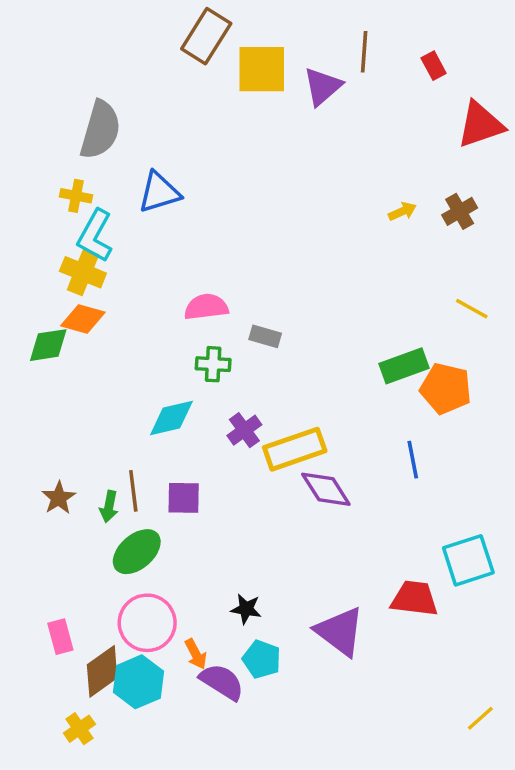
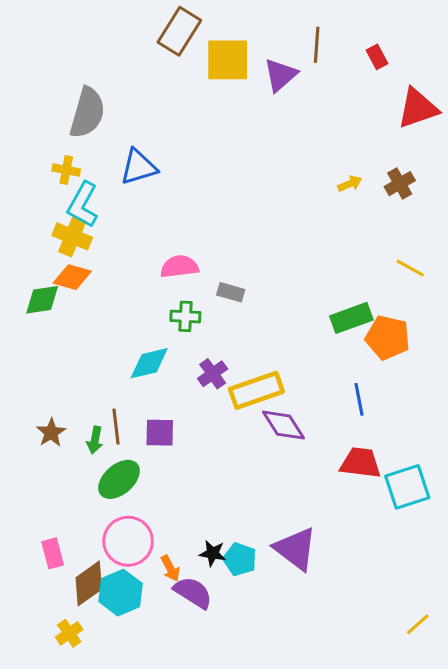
red trapezoid: (414, 598) -> (360, 463), moved
black star: (246, 609) -> (213, 553), moved
cyan pentagon: (262, 659) -> (240, 559), moved

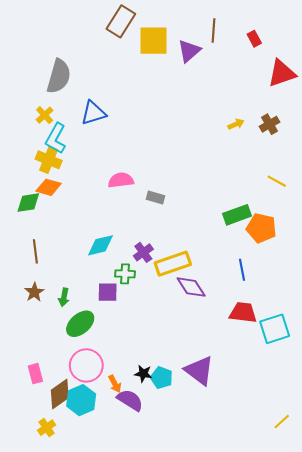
yellow cross: (66, 170) -> (45, 115), turned 36
green cross: (185, 316) -> (125, 274), moved
brown line: (116, 427) -> (35, 251), moved

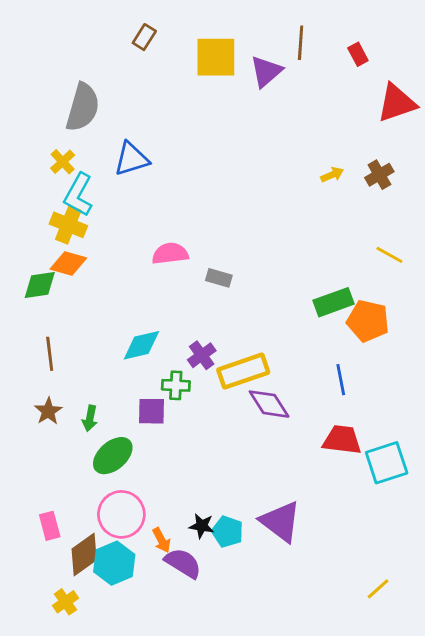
brown rectangle: (121, 21) -> (144, 37), moved, size x0.6
yellow line: (282, 421) -> (378, 589), moved

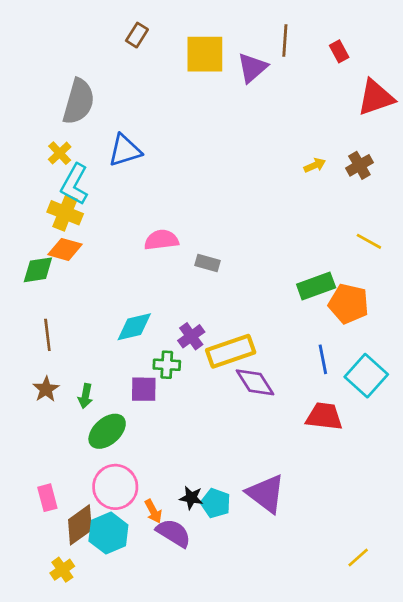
cyan square: (387, 463) -> (366, 376), moved, turned -30

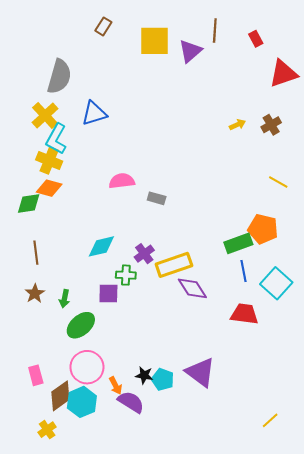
yellow cross: (60, 153) -> (45, 115), size x1.5
green rectangle: (316, 286) -> (238, 243), moved

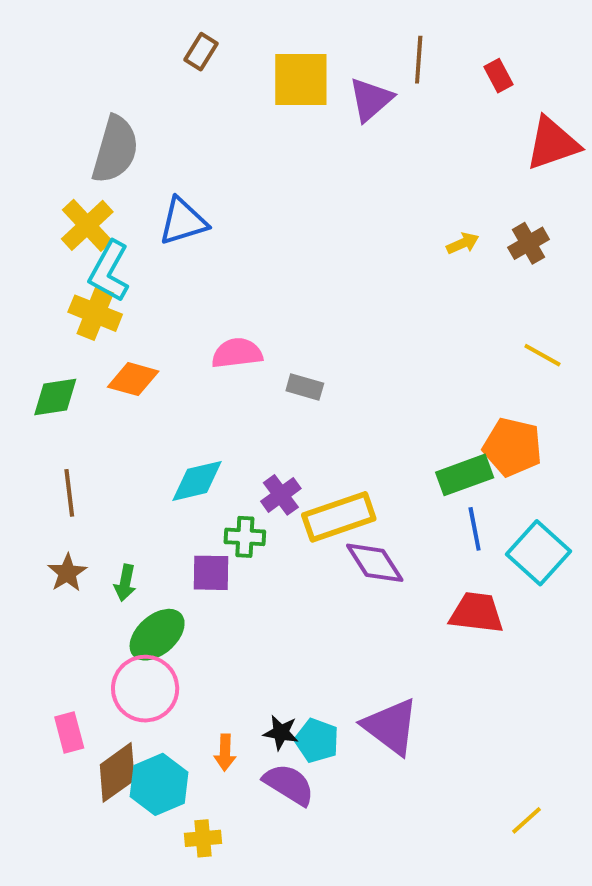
orange diamond: (49, 188) -> (133, 379), moved
pink circle: (87, 367) -> (145, 689), moved
orange arrow: (116, 386) -> (225, 753), turned 30
purple semicircle: (131, 402) -> (289, 784), moved
yellow cross: (47, 430) -> (203, 838), moved, turned 30

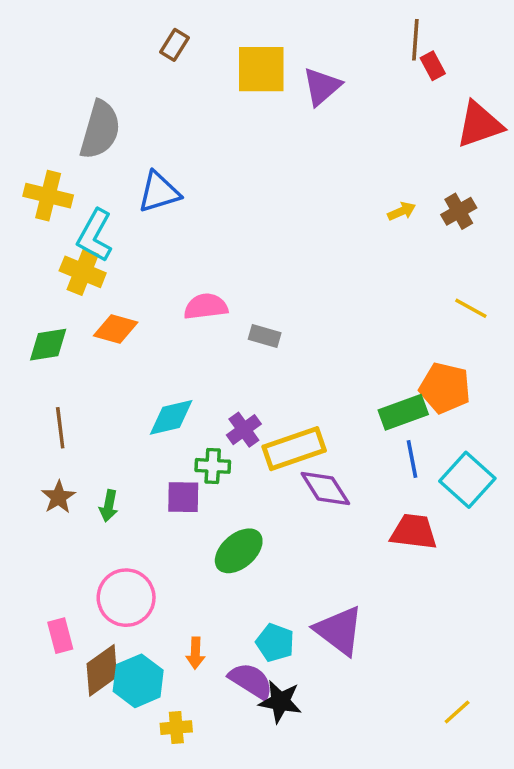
brown line: (419, 60) -> (415, 40), moved
yellow cross: (87, 225) -> (48, 196), moved, turned -33
green ellipse: (157, 635) -> (239, 551), moved
black star: (281, 733) -> (280, 702), moved, size x1.4

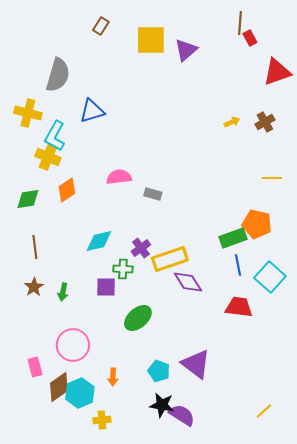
yellow line: (471, 308) -> (272, 178), turned -30
orange diamond: (116, 329) -> (67, 190), turned -50
purple semicircle: (251, 681) -> (182, 415), moved

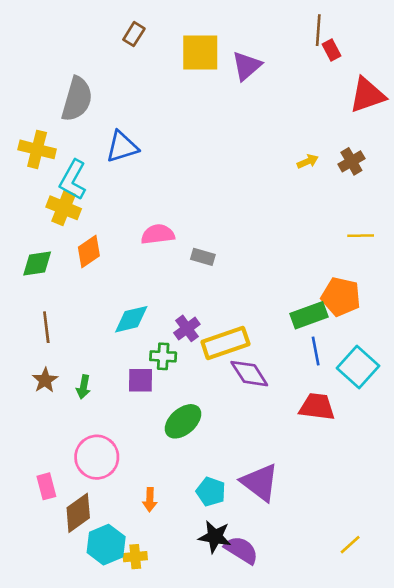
cyan hexagon: (80, 393) -> (106, 545), moved

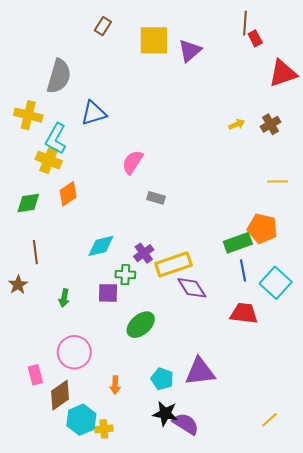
pink semicircle: (158, 234) -> (133, 162), moved, turned -50
brown star: (45, 380) -> (18, 285), moved
purple triangle: (260, 482) -> (200, 372), turned -44

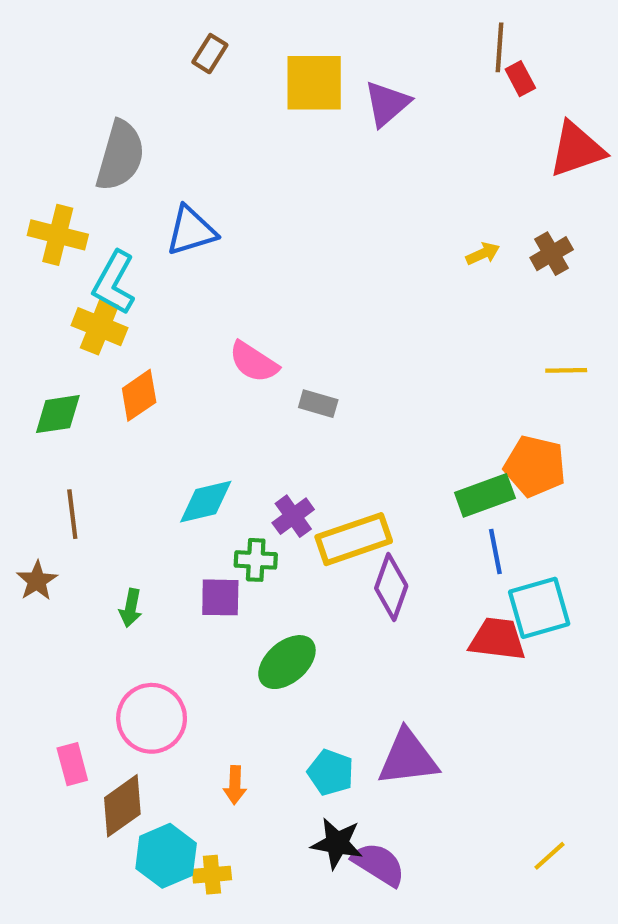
pink semicircle: (133, 162) -> (254, 362), moved, turned -90
cyan square: (276, 283) -> (539, 608), moved, turned 32
purple diamond: (192, 288) -> (391, 587), turned 52

